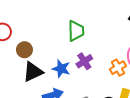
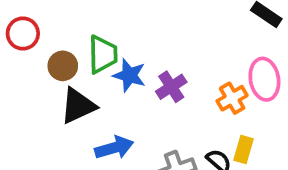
green trapezoid: (76, 31) -> (103, 54), moved
blue star: (61, 69) -> (129, 75), moved

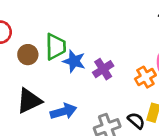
black triangle: (78, 106) -> (29, 101), moved

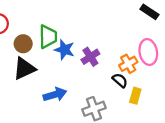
black triangle: (29, 101) -> (24, 69), moved
black semicircle: (136, 121) -> (120, 80), moved

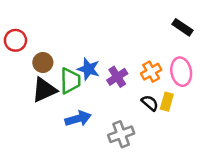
green trapezoid: (48, 37) -> (70, 81), moved
orange cross: (128, 64) -> (151, 72), moved
yellow rectangle: (135, 96) -> (167, 102), moved

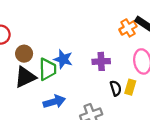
orange cross: (151, 72) -> (128, 28), moved
purple cross: (117, 77) -> (101, 61), moved, turned 30
black semicircle: (150, 103) -> (116, 88), turned 32

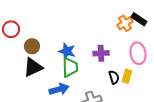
green trapezoid: (48, 69) -> (70, 67), moved

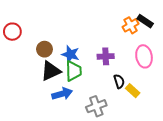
brown circle: (32, 46) -> (45, 49), moved
black triangle: (33, 67) -> (51, 71), moved
yellow rectangle: (127, 76) -> (133, 91), moved, turned -64

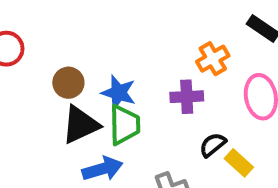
orange cross: (131, 25) -> (213, 59), moved
black semicircle: (119, 81) -> (213, 145), turned -112

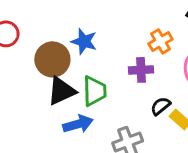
brown circle: (68, 83) -> (52, 59), size x1.5
blue star: (119, 93) -> (84, 41), moved

